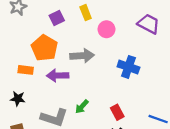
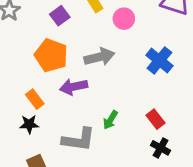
blue cross: (128, 67) -> (159, 60), turned 30
orange rectangle: (26, 70) -> (35, 99), moved, turned 56

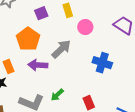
gray arrow: (99, 57) -> (61, 49), turned -45
blue cross: (159, 60) -> (102, 63), turned -36

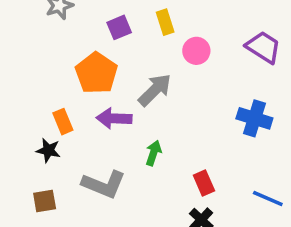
blue cross: (102, 63) -> (254, 118), moved
green arrow: (57, 95) -> (154, 153), moved, turned 152

